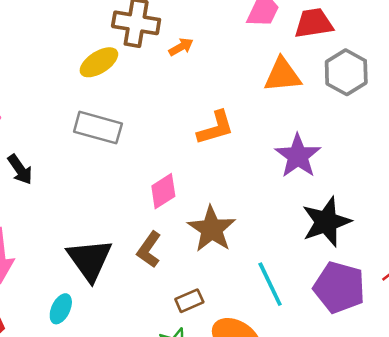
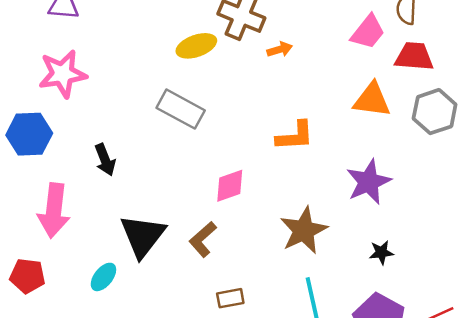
black arrow: (20, 169) -> (105, 160), moved
black star: (326, 222) -> (381, 252), size x0.5
brown star: (212, 229) -> (304, 230), moved

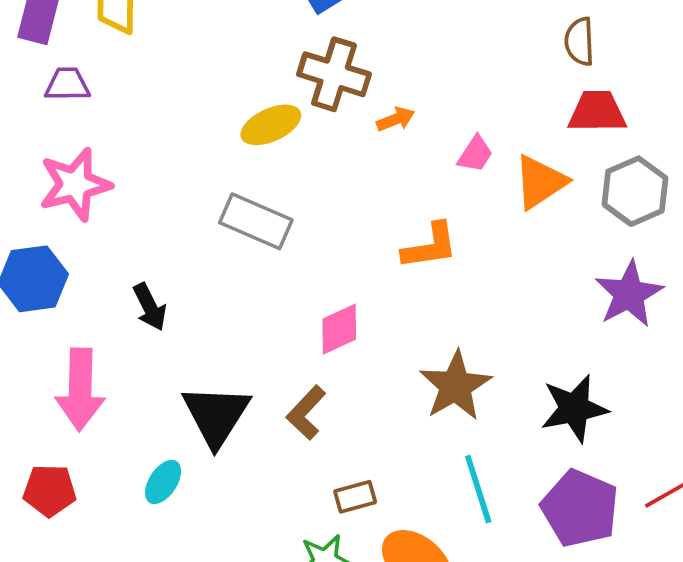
pink trapezoid: (368, 32) -> (475, 154), moved, size x0.7
orange triangle: (372, 100) -> (540, 182), turned -36
purple star: (369, 182) -> (629, 294), moved
black star: (381, 252) -> (574, 408), size x1.8

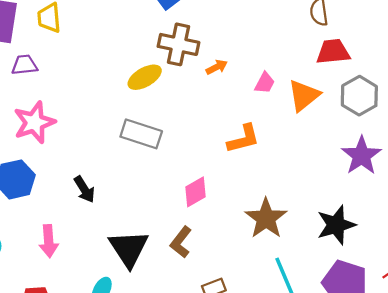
pink arrow: (80, 390) -> (49, 241), size x0.7

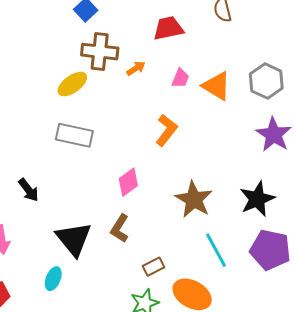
red trapezoid: (333, 52) -> (168, 28), moved
orange triangle: (304, 96) -> (217, 86), turned -44
orange L-shape: (243, 139) -> (166, 130), turned -32

